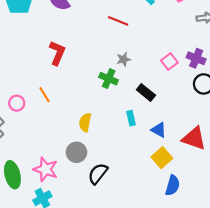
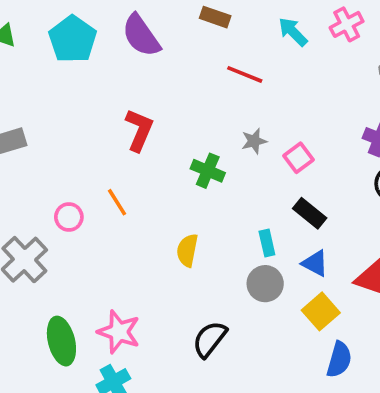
pink square: (169, 62) -> (298, 158), moved
green cross: (109, 79) -> (208, 171), moved
black rectangle: (146, 92) -> (310, 213), moved
gray circle: (76, 152) -> (265, 284), moved

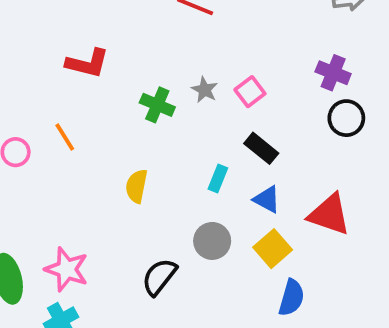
red L-shape: (139, 130) -> (87, 63), turned 81
gray star: (254, 141) -> (205, 90), moved, turned -30
cyan rectangle: (267, 243) -> (218, 179), turned 35
gray circle: (265, 284) -> (212, 241), moved

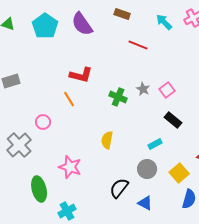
orange line: (65, 137) -> (69, 99), moved
cyan rectangle: (218, 179) -> (155, 144), moved, turned 40
blue triangle: (267, 199) -> (145, 203), moved
pink star: (67, 269) -> (70, 167), moved

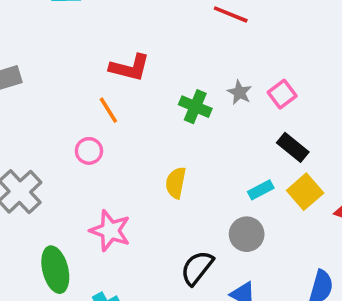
pink circle: (43, 122) -> (89, 151), moved
yellow square: (179, 173) -> (305, 192), moved

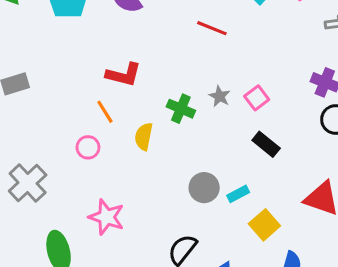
yellow semicircle: (176, 183) -> (144, 137), moved
cyan rectangle: (261, 190) -> (238, 194), moved
yellow square: (305, 192) -> (264, 225), moved
gray circle: (247, 234) -> (204, 188), moved

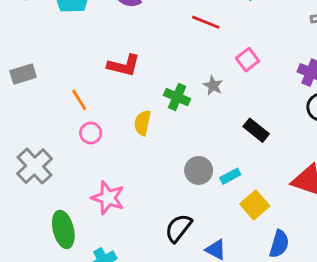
pink square: (257, 98) -> (248, 60), moved
orange line: (105, 112) -> (79, 100), moved

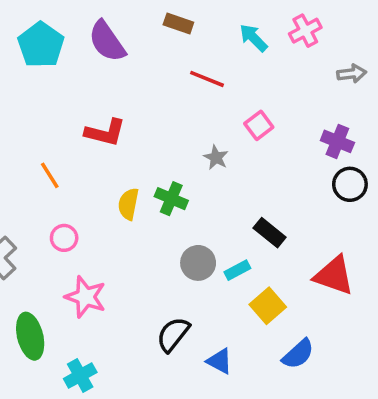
green cross: (177, 97) -> (171, 199), moved
black rectangle: (256, 130) -> (270, 233), moved
pink circle: (91, 133) -> (64, 238), moved
blue semicircle: (279, 244) -> (298, 354), turned 32

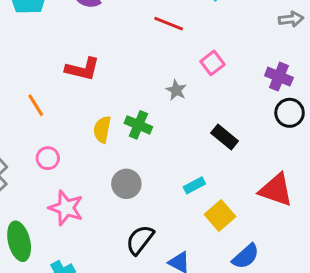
black rectangle: (270, 233) -> (225, 137), moved
gray circle: (198, 263) -> (126, 184), moved

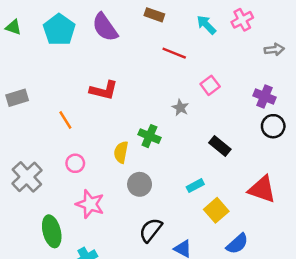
yellow semicircle: (102, 129) -> (121, 152), moved

